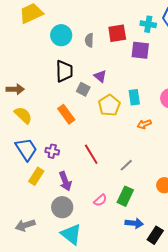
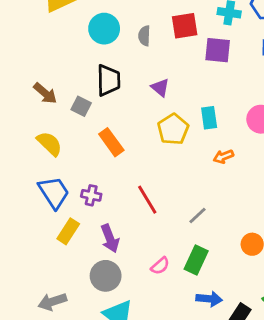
brown arrow: (15, 89) -> (45, 93), moved, turned 42
gray square: (83, 89) -> (81, 106), moved

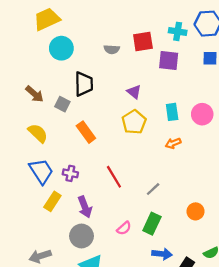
cyan circle: (104, 29) -> (61, 48), moved
gray semicircle: (144, 36) -> (112, 49), turned -88
purple triangle: (160, 88) -> (134, 92), moved
cyan rectangle: (209, 118) -> (172, 112), moved

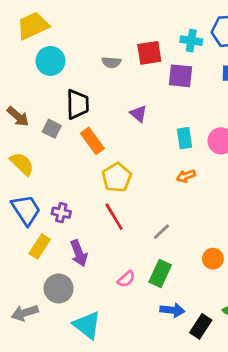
yellow pentagon: (134, 122) -> (117, 177), moved
orange rectangle: (86, 132) -> (92, 141), moved
gray circle: (81, 236) -> (59, 288), moved

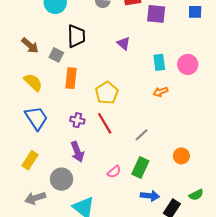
orange rectangle: (92, 141) -> (71, 78), moved, turned 42
purple cross: (61, 213) -> (77, 120), moved
yellow rectangle: (40, 246) -> (30, 160), moved

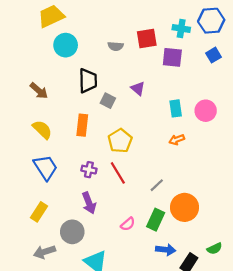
blue square: (195, 12) -> (213, 55), turned -32
gray square: (56, 55) -> (108, 101), moved
orange circle: (181, 156) -> (185, 207), moved, size x1.6

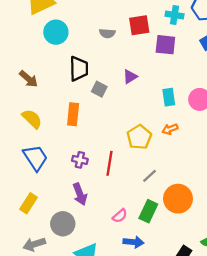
purple triangle: (138, 88) -> (130, 77), turned 48
yellow pentagon: (120, 141) -> (139, 137), moved
red line: (118, 173) -> (110, 163), turned 40
blue arrow: (166, 250) -> (133, 242), moved

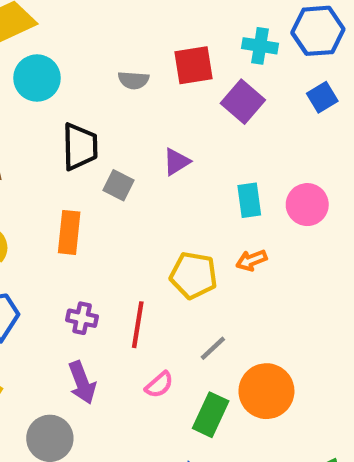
purple square: (165, 45) -> (243, 102), turned 35
yellow pentagon: (139, 137) -> (194, 275), turned -30
pink semicircle: (120, 216) -> (159, 385), moved

